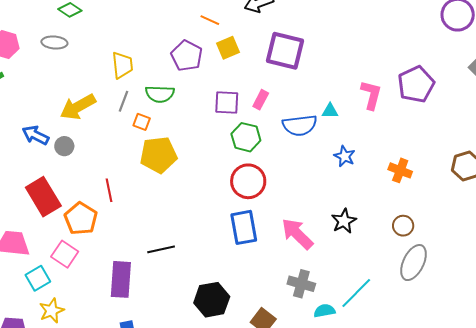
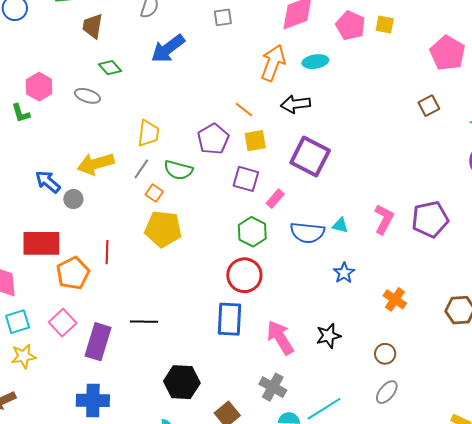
purple square: (227, 103) -> (246, 179), moved
red rectangle: (43, 197) -> (41, 243), turned -72
pink square: (65, 254) -> (63, 323), moved
gray ellipse: (413, 263) -> (387, 392), size x0.7

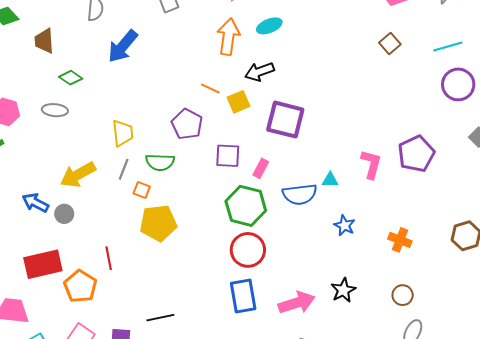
yellow square: (255, 141) -> (238, 102), moved
green hexagon: (252, 232) -> (246, 206), size x1.4
pink arrow: (280, 338) -> (297, 303), turned 117

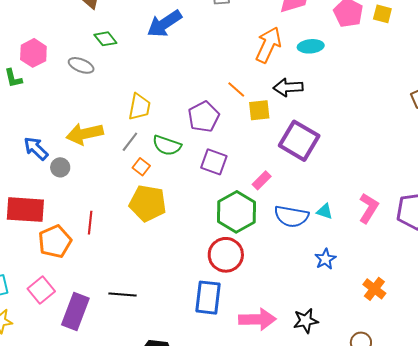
purple square: (228, 156) -> (214, 162), moved

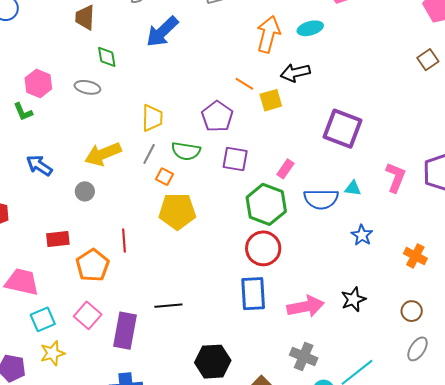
green diamond: (105, 39) -> (107, 57), turned 40
purple square: (299, 141) -> (342, 129), moved
blue arrow: (36, 148) -> (39, 165), moved
red rectangle: (25, 210) -> (58, 239), size x0.6

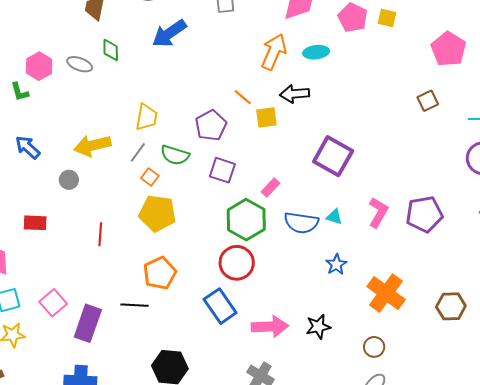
gray ellipse: (87, 87) -> (80, 64), moved
orange cross: (415, 256) -> (386, 293), size x1.6
orange pentagon: (93, 265) -> (160, 273), moved
blue rectangle: (253, 294) -> (220, 306), turned -40

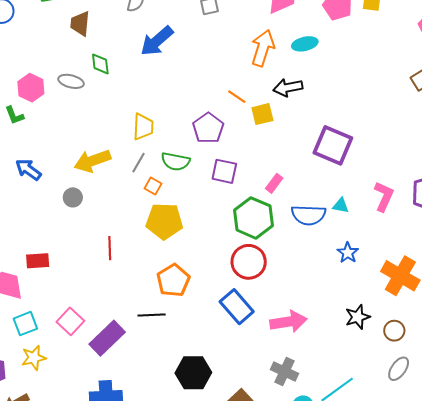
red rectangle: (35, 223) -> (38, 261), moved
purple rectangle: (88, 323) -> (107, 338), turned 33
black star: (318, 327) -> (358, 317), moved

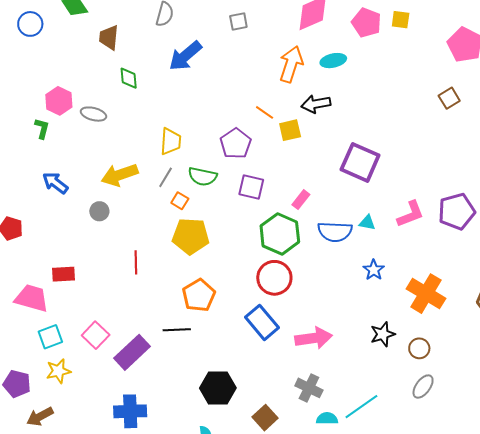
gray ellipse: (71, 81) -> (93, 114), moved
green L-shape: (14, 115) -> (42, 128), turned -145
pink L-shape: (384, 196) -> (410, 214), turned 44

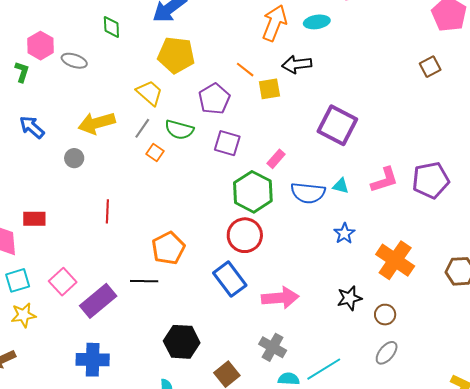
yellow trapezoid: (171, 141) -> (150, 93), turned -56
yellow pentagon: (191, 236) -> (176, 55), moved

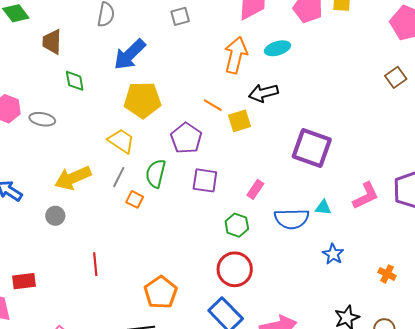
green semicircle: (179, 130) -> (156, 174), turned 96
green hexagon: (253, 192) -> (237, 225), size x0.6
orange cross: (395, 260) -> (387, 274), size x0.5

